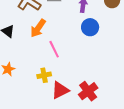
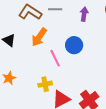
blue circle: (90, 27) -> (74, 45), moved

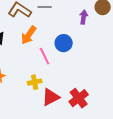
purple arrow: (84, 14) -> (84, 17), moved

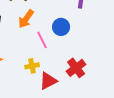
red cross: (79, 98) -> (76, 68), moved

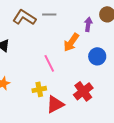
orange arrow: (26, 19) -> (71, 42), moved
blue circle: (61, 27) -> (97, 56), moved

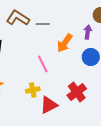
gray line: (49, 14) -> (43, 24), moved
purple arrow: (88, 24) -> (88, 32), moved

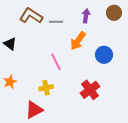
purple arrow: (88, 32) -> (86, 16), moved
red triangle: (49, 105) -> (34, 110), moved

